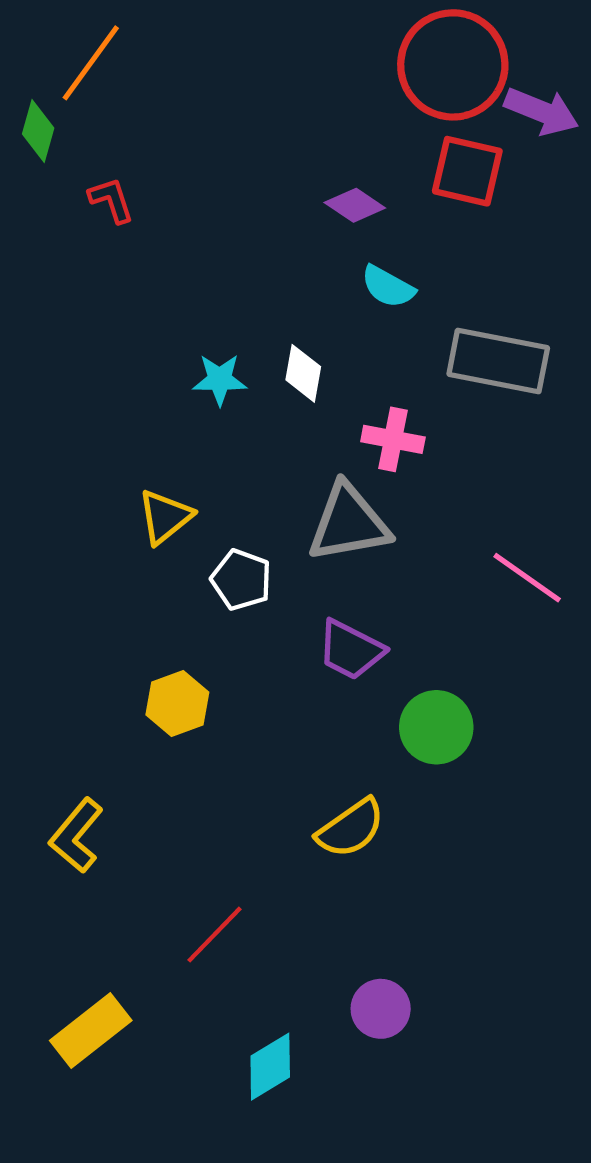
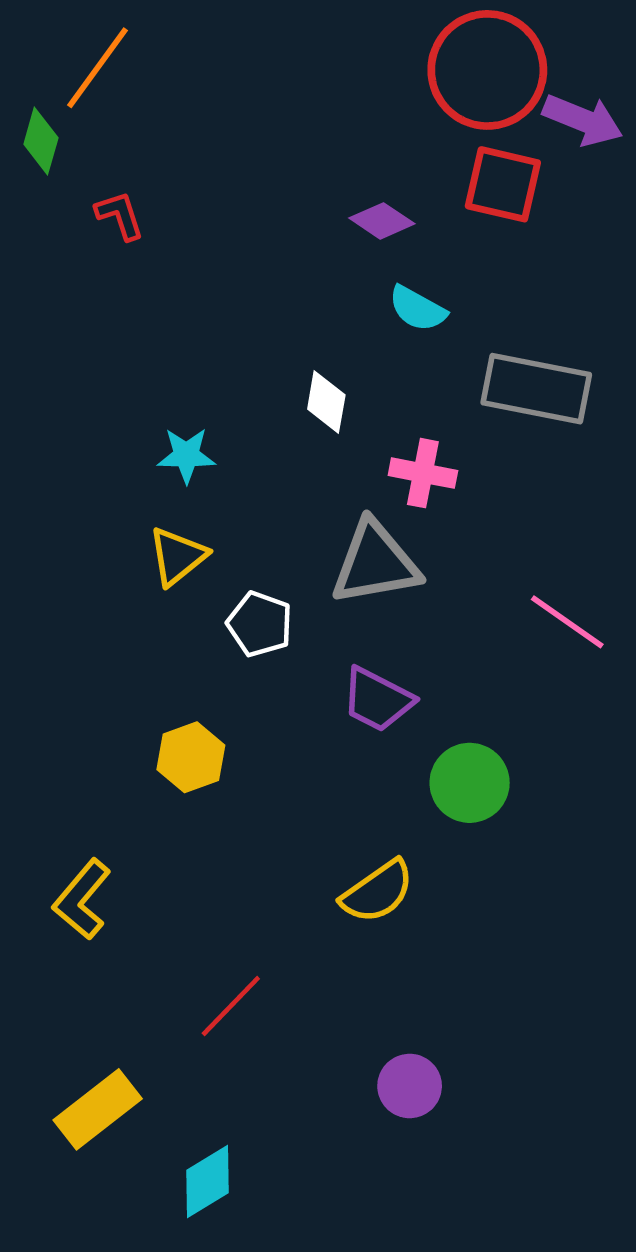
cyan star: (220, 380) -> (186, 455), moved
cyan diamond: (270, 1067) -> (208, 1181), moved

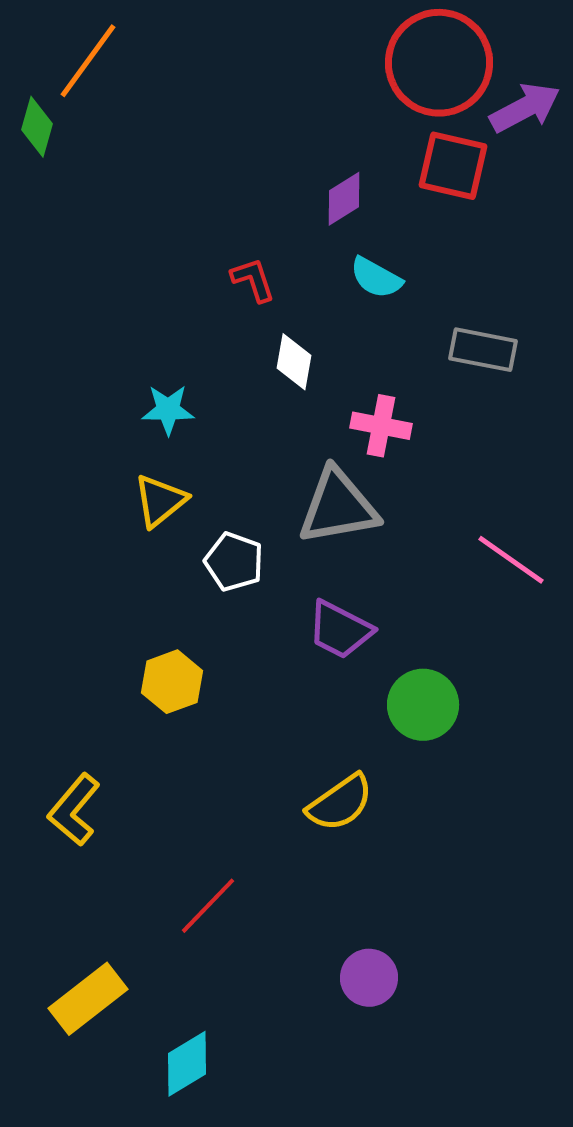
purple arrow: (583, 120) -> (525, 108), turned -50
red L-shape: (120, 215) -> (253, 280), moved
purple diamond: (382, 221) -> (344, 199), turned -66
gray rectangle: (536, 389) -> (483, 350), size x0.7

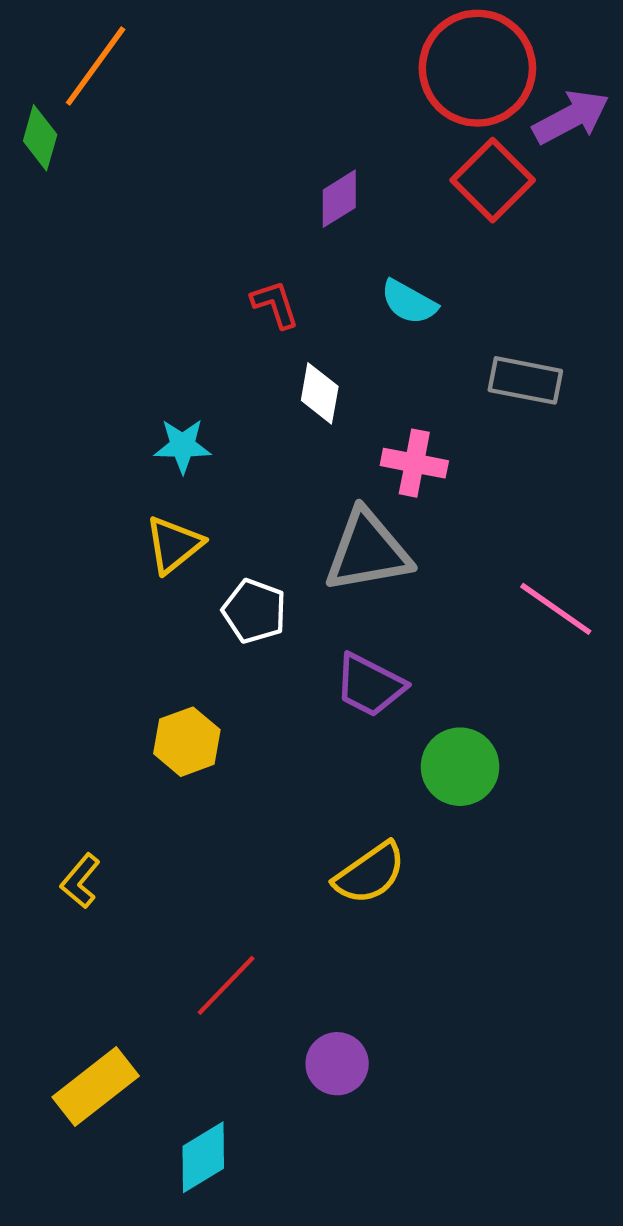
red square: (453, 166) -> (493, 180), turned 32
purple diamond: (344, 199) -> (339, 199), moved
yellow L-shape: (74, 810) -> (80, 881), size x0.7
purple circle: (369, 978) -> (337, 1064), moved

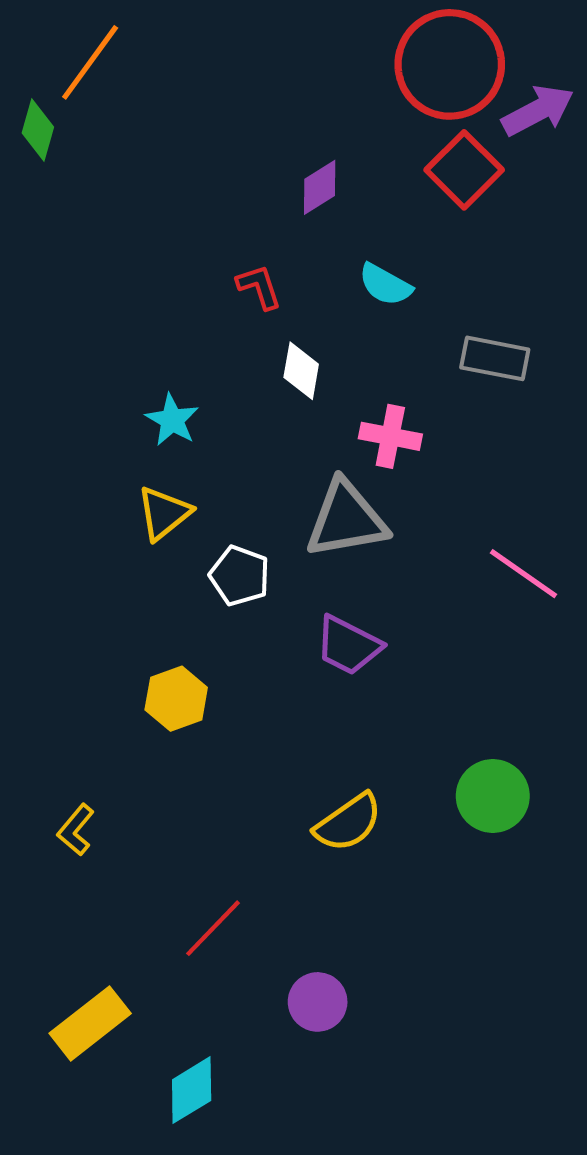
cyan star: (183, 446) -> (172, 420), turned 30
green circle: (460, 767) -> (493, 796), moved

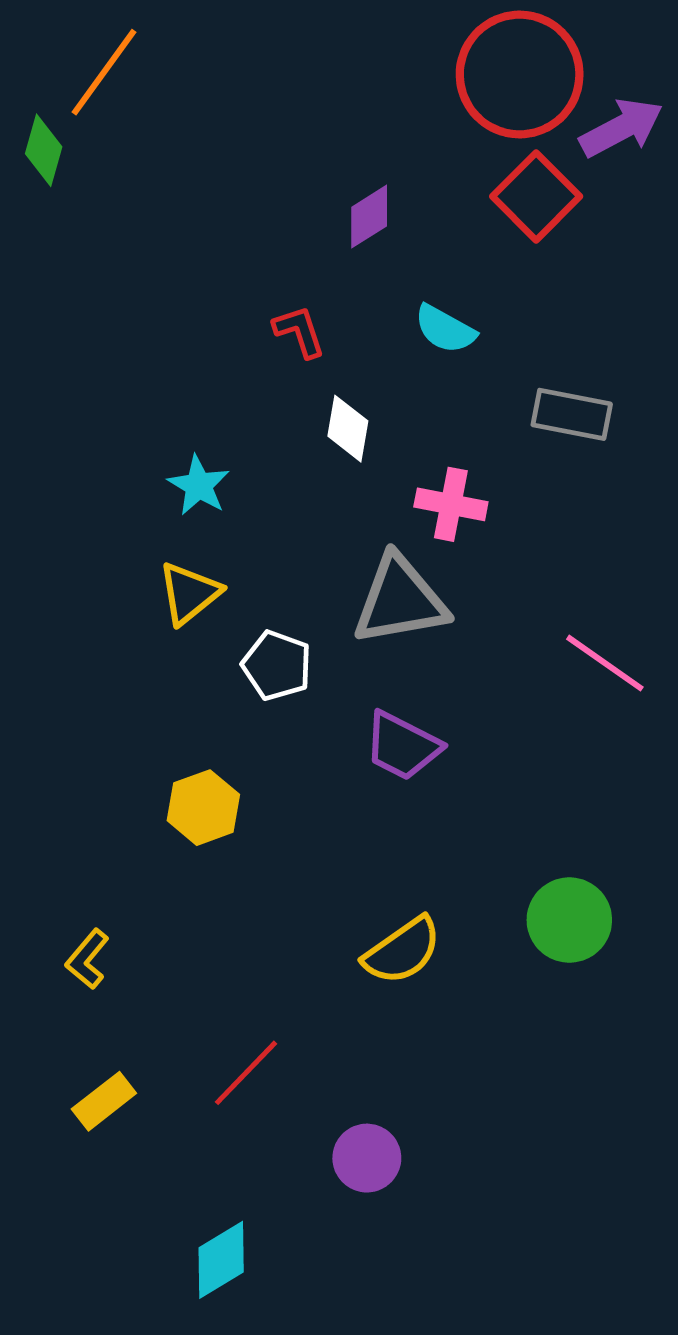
yellow rectangle: (90, 1023) -> (104, 1101), moved, size x0.7

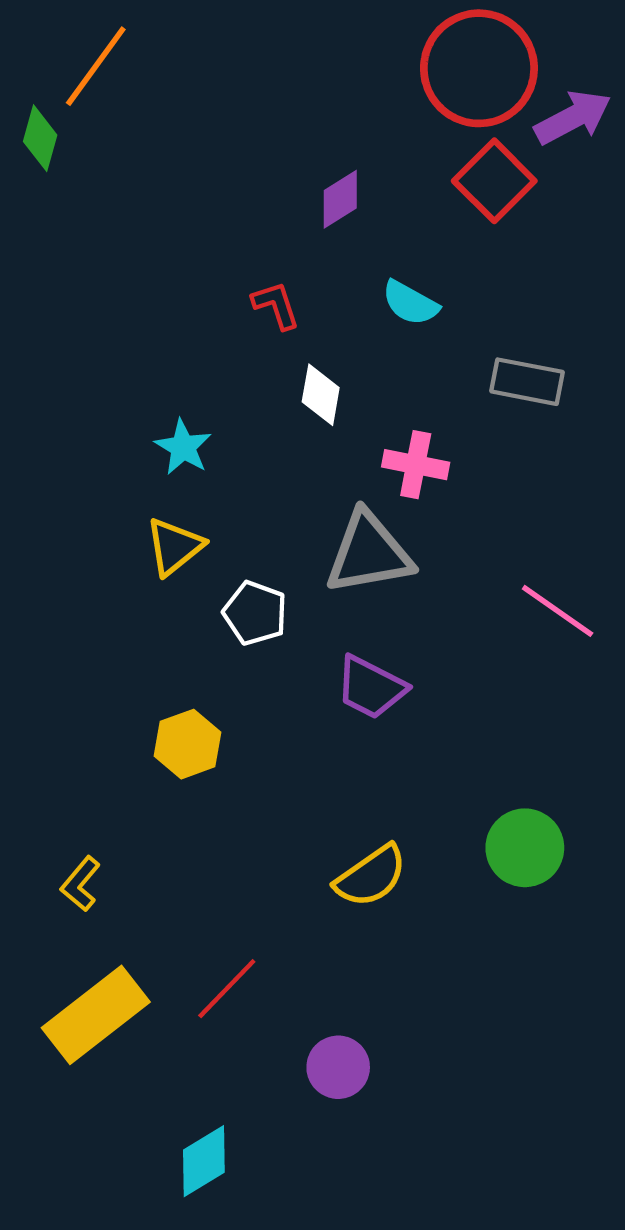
yellow rectangle: (104, 1101) -> (96, 1015), size x1.8

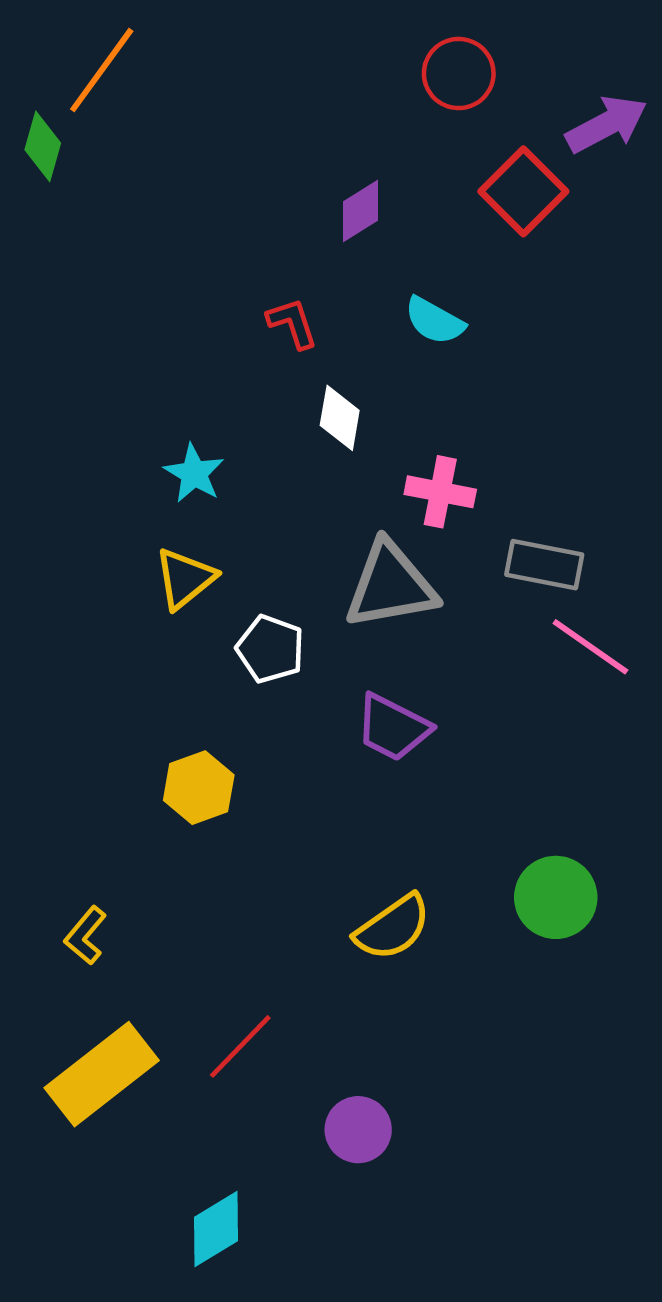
red circle: (479, 68) -> (459, 74), moved, size x0.6
gray rectangle: (527, 382) -> (544, 565), moved

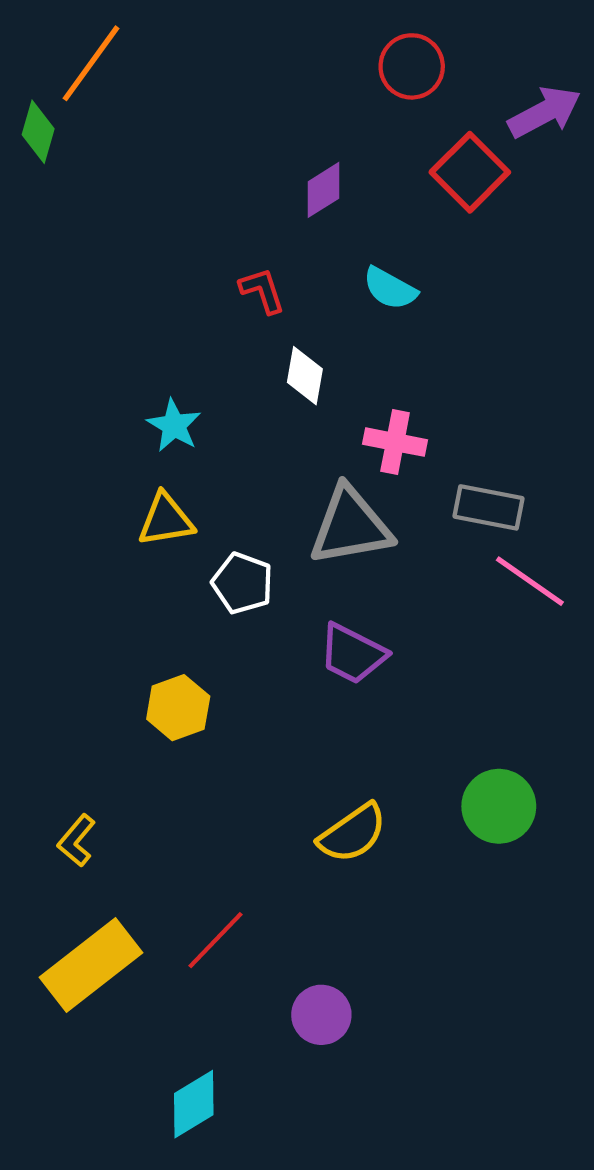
yellow triangle: (185, 578) -> (166, 520), turned 30

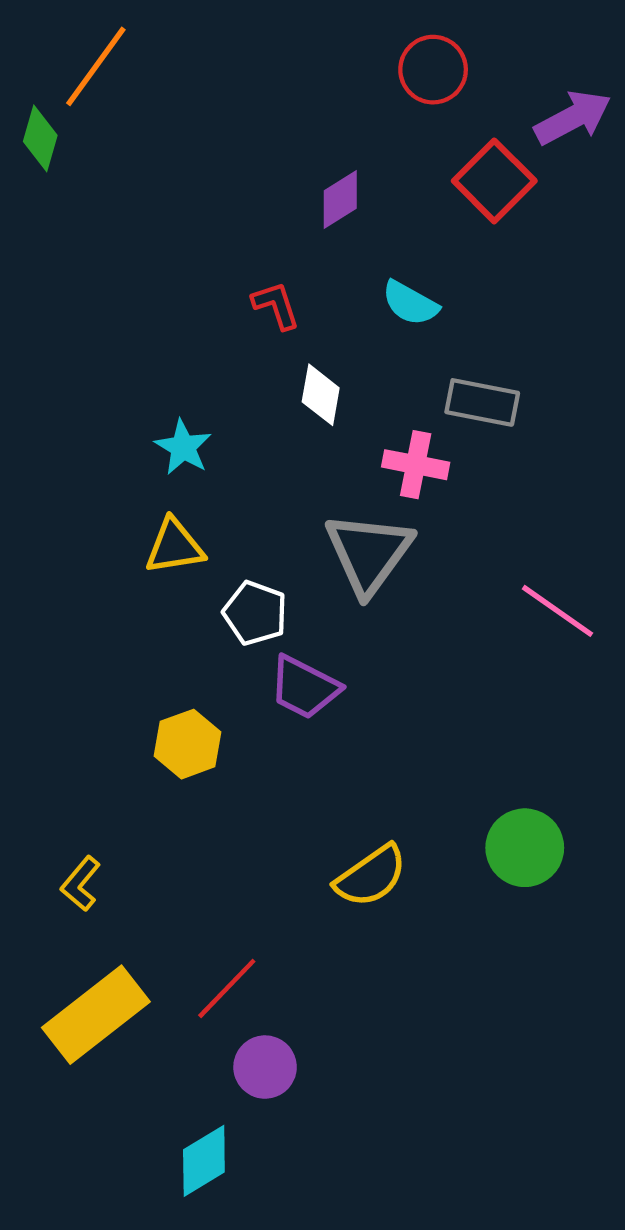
gray rectangle: (488, 507) -> (482, 402), moved
gray triangle: (350, 526) -> (369, 553), turned -44
purple trapezoid: (353, 654) -> (304, 687), moved
purple circle: (321, 1015) -> (265, 1067), moved

